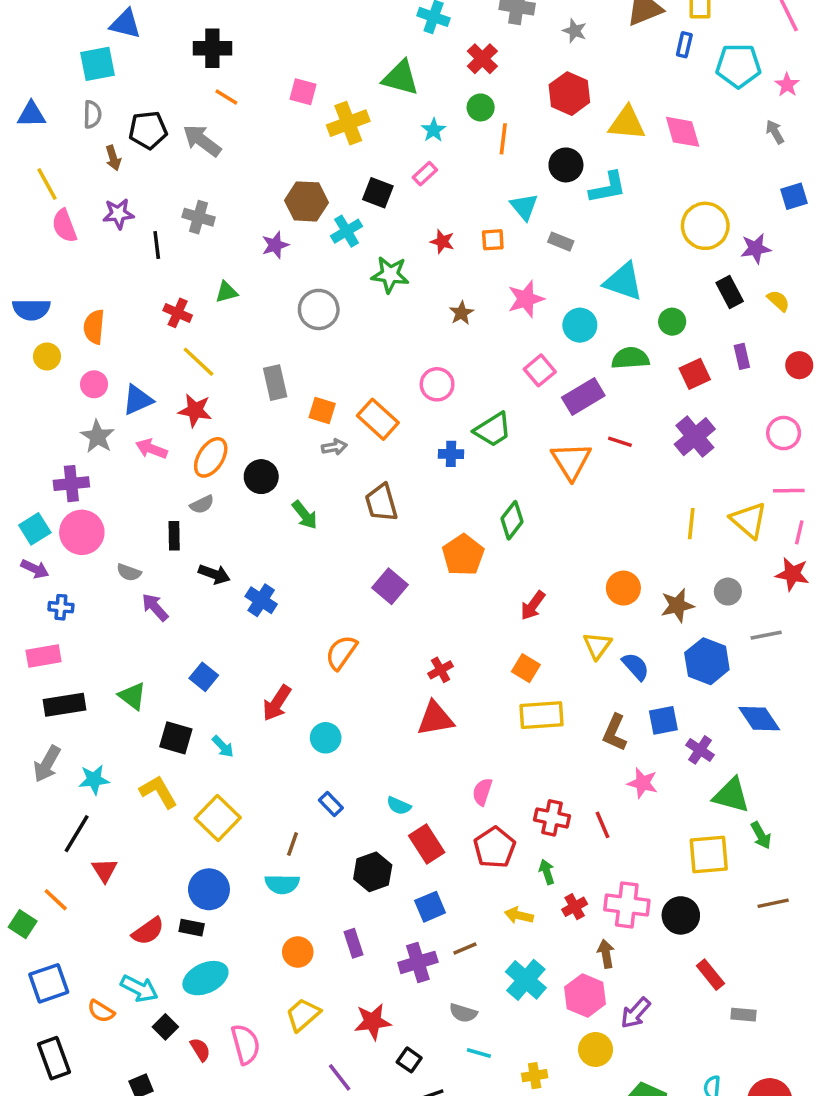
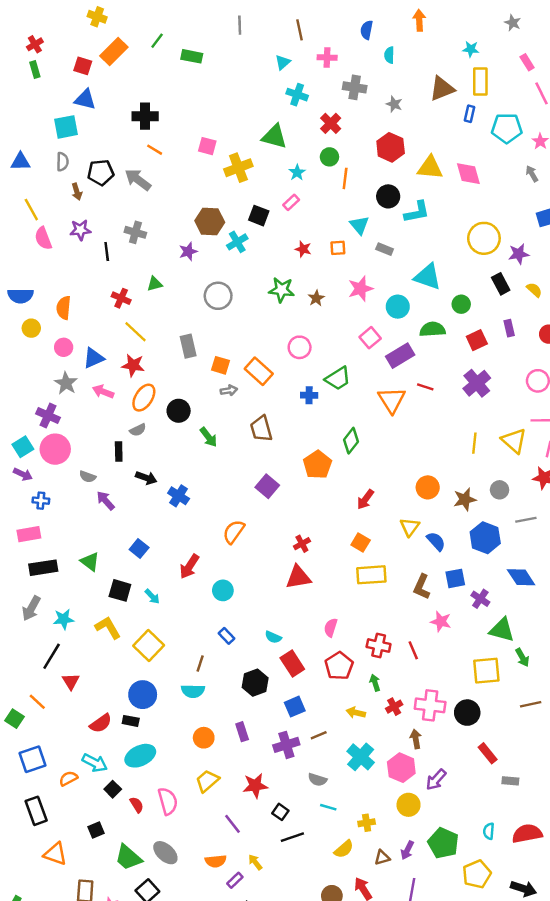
green star: (390, 275) -> (282, 290), moved
purple cross: (71, 484) -> (48, 416), turned 30
orange semicircle: (101, 1011) -> (68, 778), turned 120

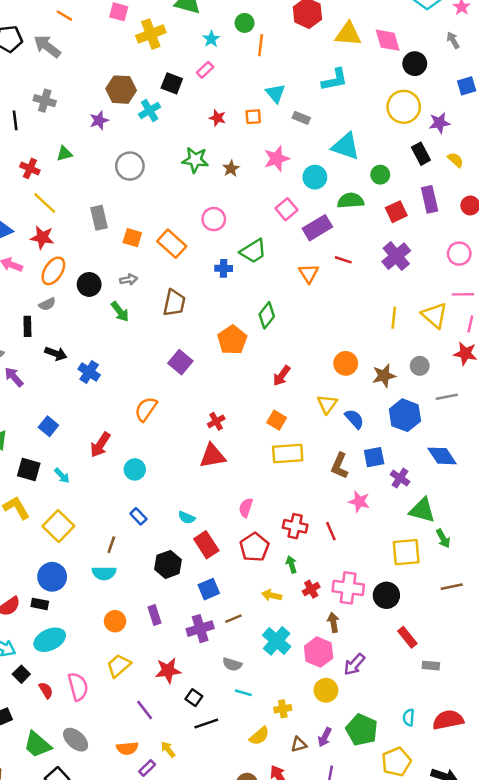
black circle: (388, 196) -> (415, 64), moved
purple rectangle: (509, 328) -> (430, 199), size x1.5
gray arrow: (229, 390) -> (129, 280), moved
orange triangle: (392, 400) -> (309, 273), size x0.7
brown trapezoid: (261, 429) -> (174, 303), turned -152

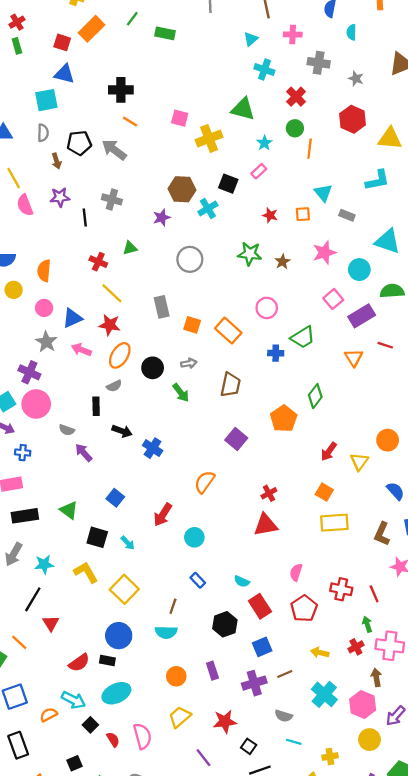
yellow triangle: (327, 404) -> (359, 462), moved
green arrow: (291, 564) -> (367, 624), moved

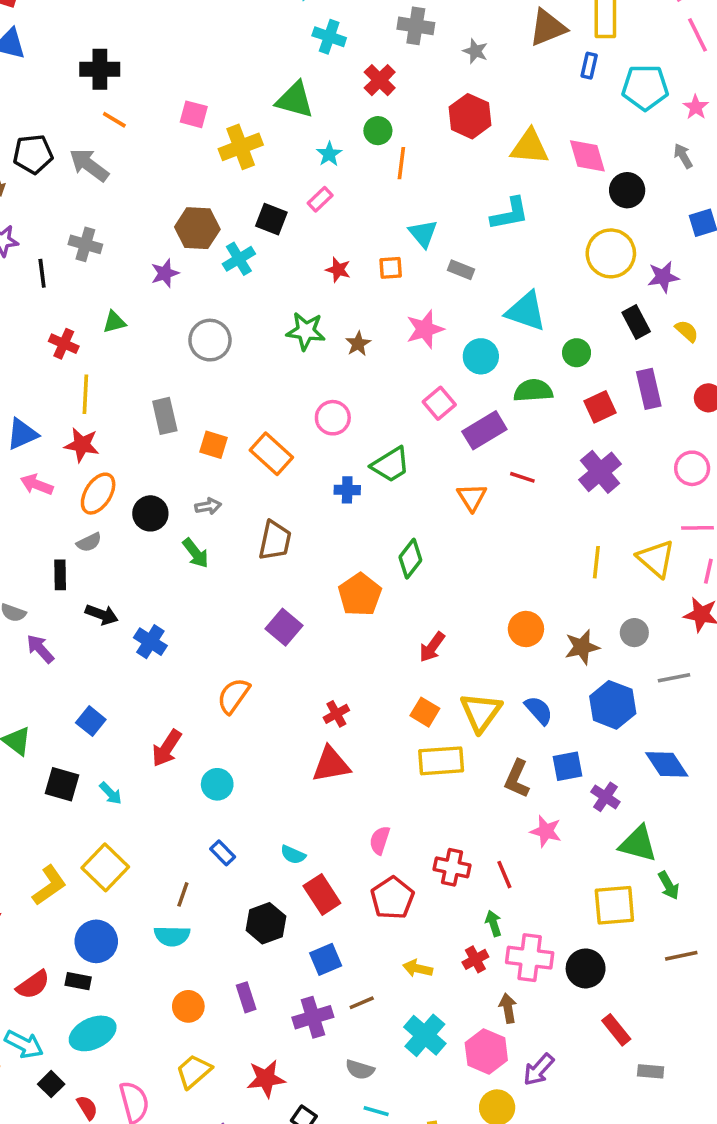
yellow line: (112, 293) -> (85, 394), turned 50
yellow triangle: (359, 462) -> (481, 712), moved, size x1.4
yellow L-shape: (86, 572) -> (49, 885), moved, turned 85

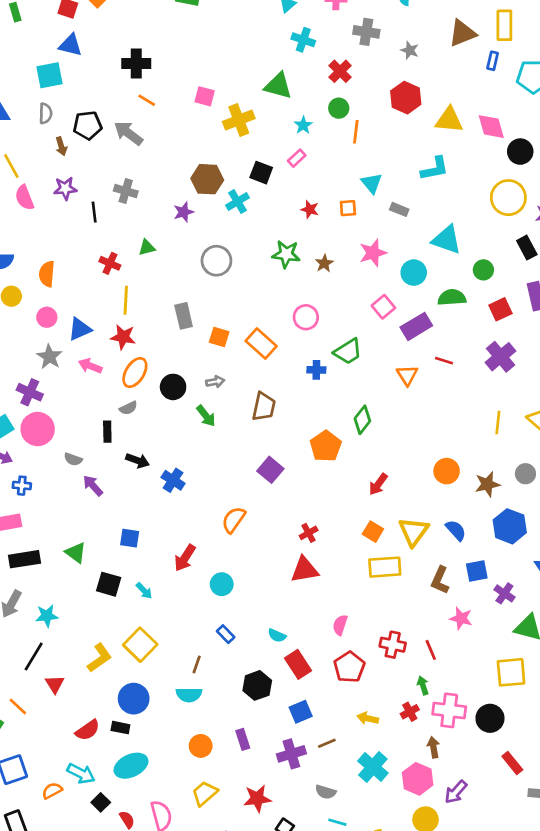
blue square: (91, 721) -> (130, 538), turned -30

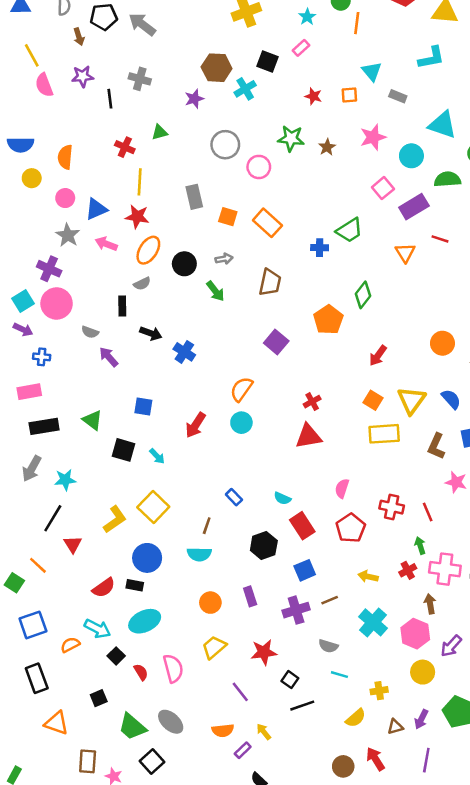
pink circle: (306, 317) -> (259, 167), moved
cyan circle: (222, 584) -> (241, 423), moved

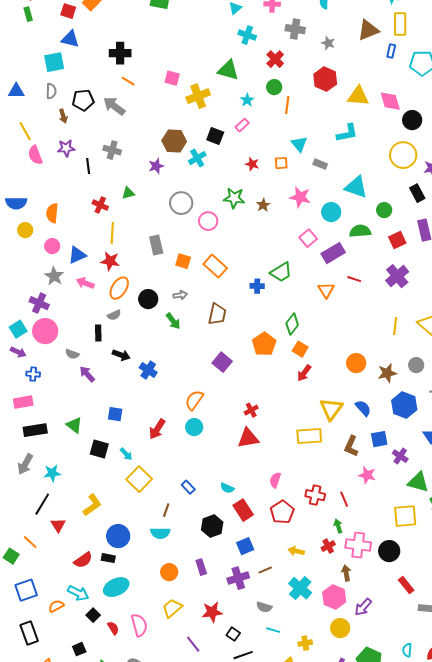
pink star: (373, 137) -> (300, 197), turned 30
orange square: (373, 400) -> (300, 349), moved
yellow square: (153, 507) -> (139, 479), moved

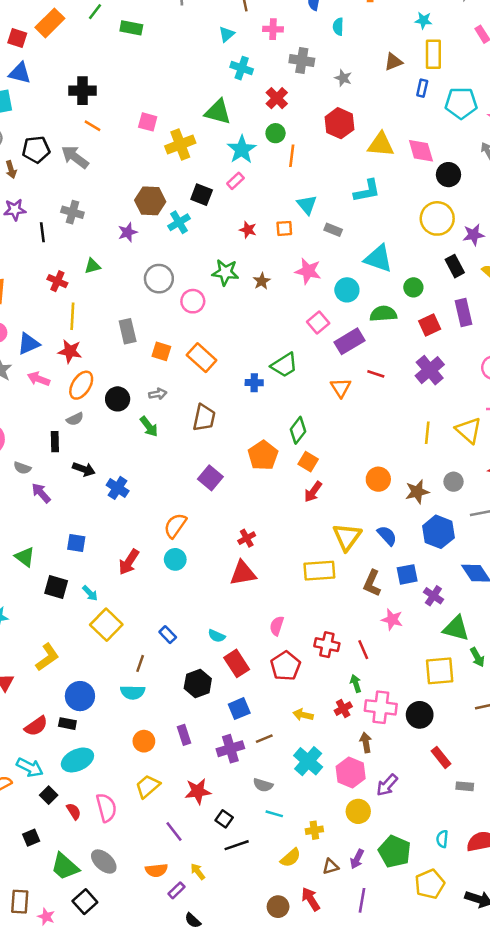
brown triangle: (368, 30) -> (393, 62), size x0.7
cyan star: (247, 100) -> (242, 150), size x1.6

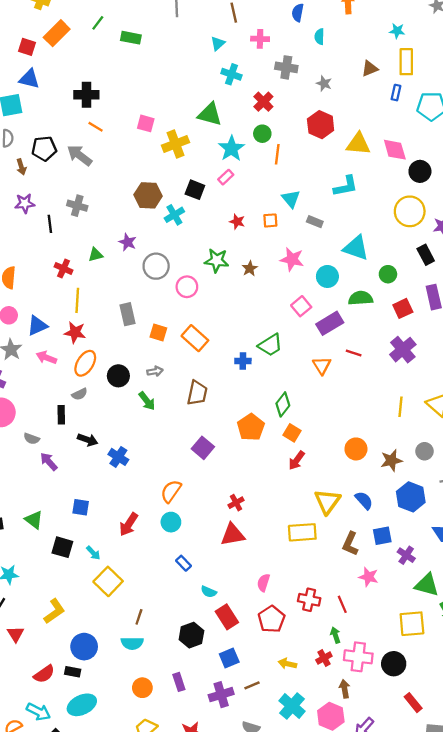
purple star: (128, 232) -> (128, 242), moved, turned -30
blue rectangle: (168, 635) -> (183, 563), moved

